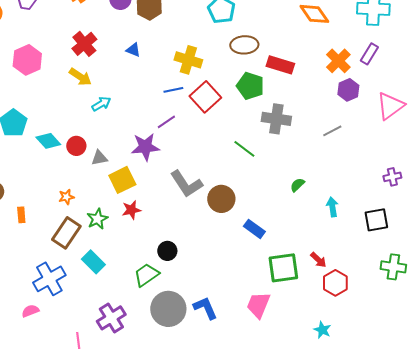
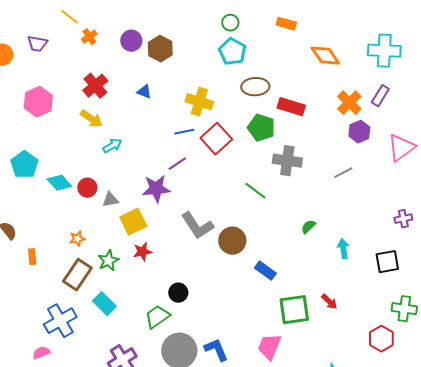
red hexagon: (335, 283) -> (381, 339), moved

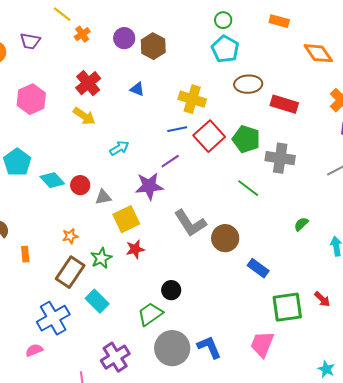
green pentagon: (261, 128) -> (246, 139), moved
cyan arrow: (112, 146) -> (119, 148), moved

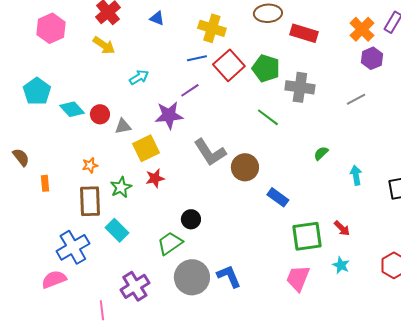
brown rectangle: (70, 272) -> (90, 201), turned -36
pink trapezoid: (262, 344) -> (298, 278), moved
pink semicircle: (34, 350) -> (54, 279), size x1.4
cyan star: (326, 369) -> (341, 265), moved

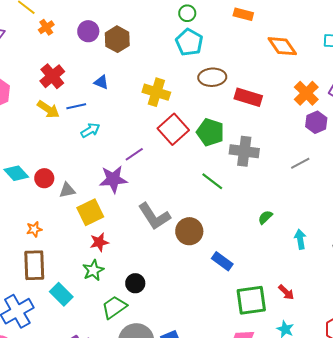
blue line: (197, 58) -> (76, 106), moved
cyan arrow: (139, 77) -> (90, 130), moved
green star: (121, 187) -> (93, 270), moved

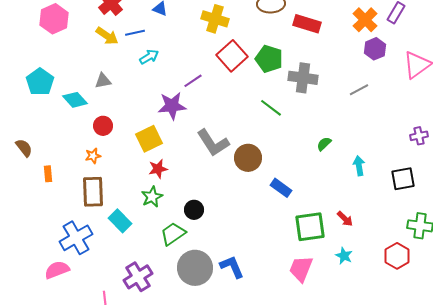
red circle: (44, 178) -> (103, 126), moved
gray triangle: (67, 190) -> (103, 81), moved

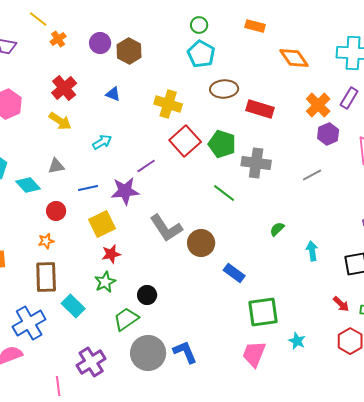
blue line: (135, 33) -> (88, 188), moved
red arrow: (345, 219) -> (341, 304), moved

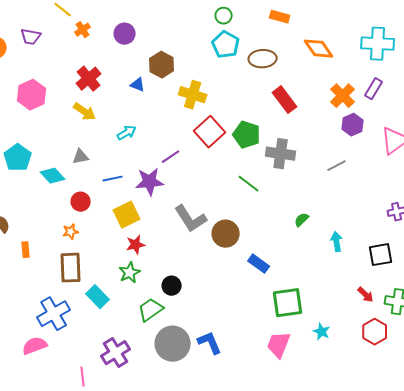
brown hexagon: (129, 51) -> (162, 65), moved
brown ellipse: (224, 89) -> (263, 59), moved
red rectangle: (260, 109) -> (285, 100), turned 36

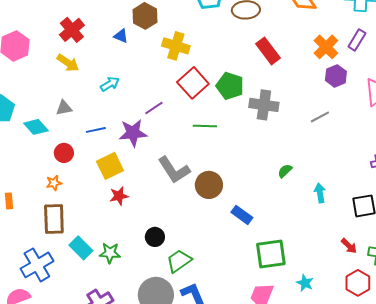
green line: (249, 184) -> (205, 126), moved, turned -35
green star: (130, 273) -> (110, 253), moved, turned 30
green trapezoid: (151, 310) -> (179, 261), moved

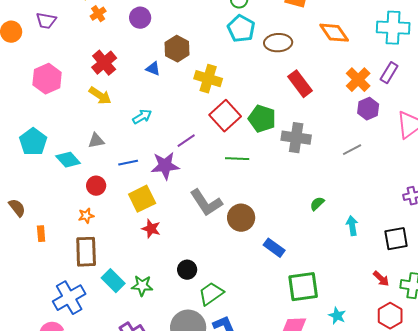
red star: (119, 196) -> (151, 229), turned 30

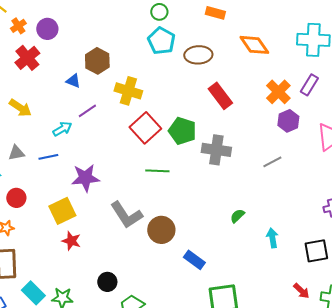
purple circle: (140, 18) -> (47, 29), moved
red cross: (104, 63) -> (27, 58), moved
purple line: (186, 141) -> (87, 111), moved
blue line: (128, 163) -> (48, 157), moved

